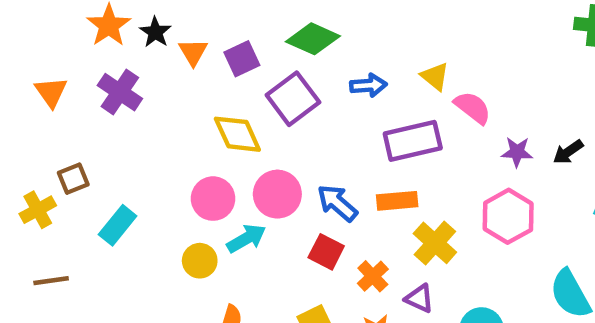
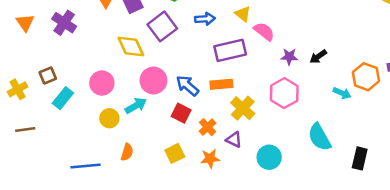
brown square: (73, 179) -> (48, 75), moved
pink circle: (213, 199) -> (102, 83), moved

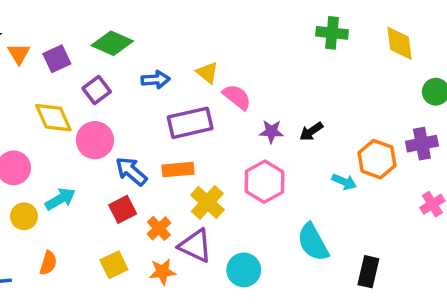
purple square: (162, 26) -> (97, 90), size x0.7
pink circle: (153, 80) -> (95, 140), moved
red square: (181, 113) -> (123, 209), turned 36
purple triangle: (234, 140) -> (195, 246), size x1.5

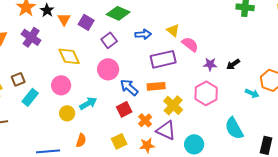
purple square: (57, 59) -> (86, 22), turned -35
yellow diamond: (53, 118) -> (69, 56), moved

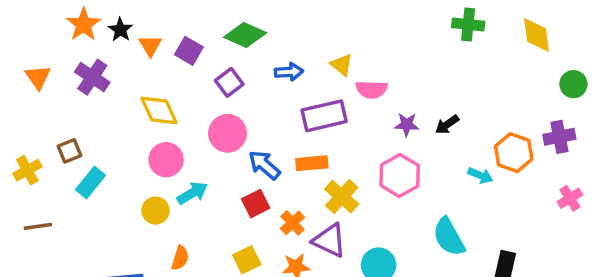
pink semicircle: (190, 44) -> (372, 89), turned 144
pink circle: (61, 85) -> (166, 160), moved

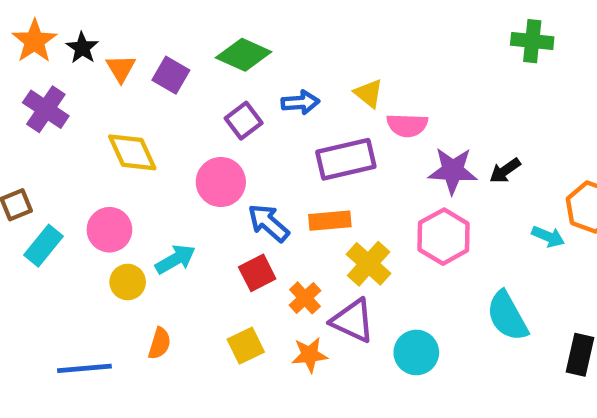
purple square: (229, 82) -> (244, 121), moved
purple star: (407, 125) -> (453, 171), size x1.5
pink circle: (166, 160) -> (109, 230), moved

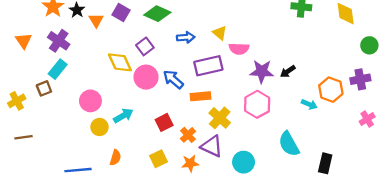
purple square: (171, 75) -> (121, 12), moved
purple square: (244, 121) -> (145, 46), moved
yellow diamond: (132, 152) -> (120, 62), moved
blue arrow: (269, 223) -> (173, 79), moved
cyan rectangle: (44, 246) -> (58, 69), moved

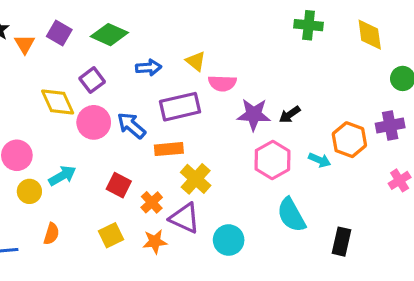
pink hexagon: (257, 104) -> (272, 160), moved
red square: (164, 122) -> (119, 185), turned -36

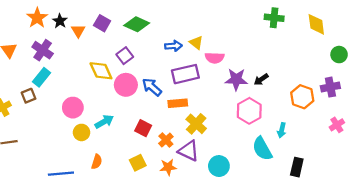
blue arrow: (149, 67) -> (173, 46), moved
cyan arrow: (320, 160) -> (282, 130), moved, turned 80

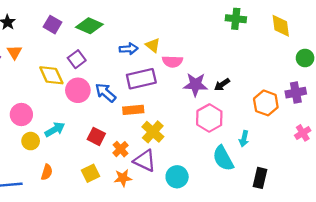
orange triangle: (78, 31) -> (14, 52), moved

